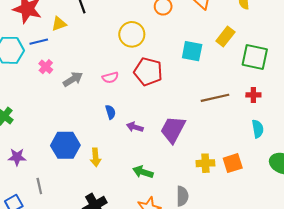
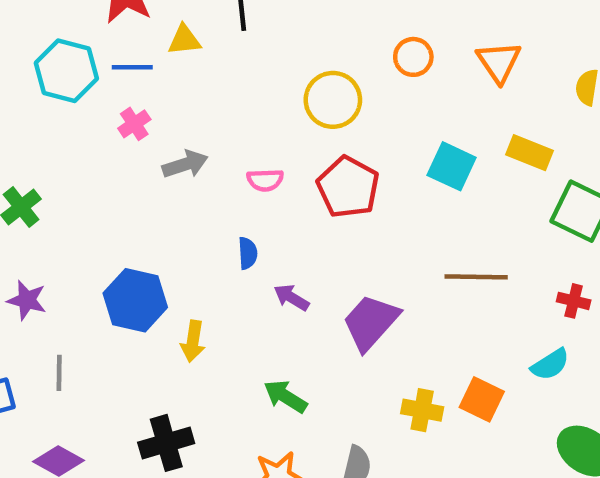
yellow rectangle: (225, 36) -> (530, 153), turned 60
red cross: (253, 95) -> (574, 301), moved
cyan semicircle: (258, 129) -> (550, 364), turned 54
orange square: (233, 163) -> (482, 399), moved, turned 30

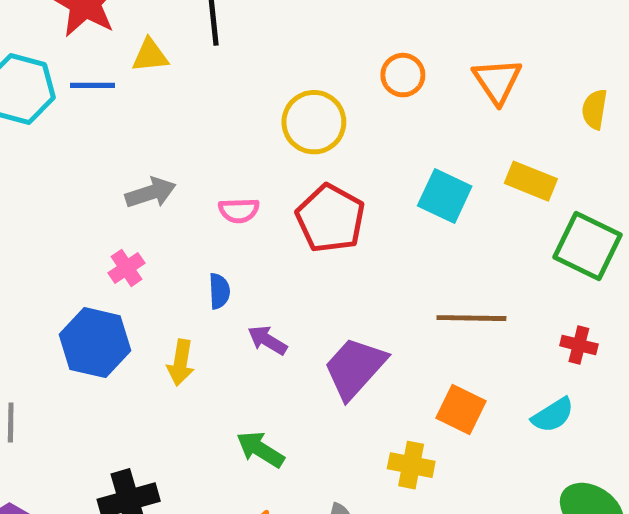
pink cross: (134, 124) -> (126, 268), moved
yellow arrow: (193, 341) -> (181, 363), moved
orange square: (482, 399) -> (461, 410), moved

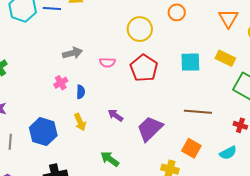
orange triangle: (497, 81) -> (228, 18), moved
cyan square: (445, 196) -> (190, 62), turned -30
blue semicircle: (219, 291) -> (81, 92), moved
blue hexagon: (95, 343) -> (43, 132), moved
yellow arrow: (181, 363) -> (80, 122), turned -36

